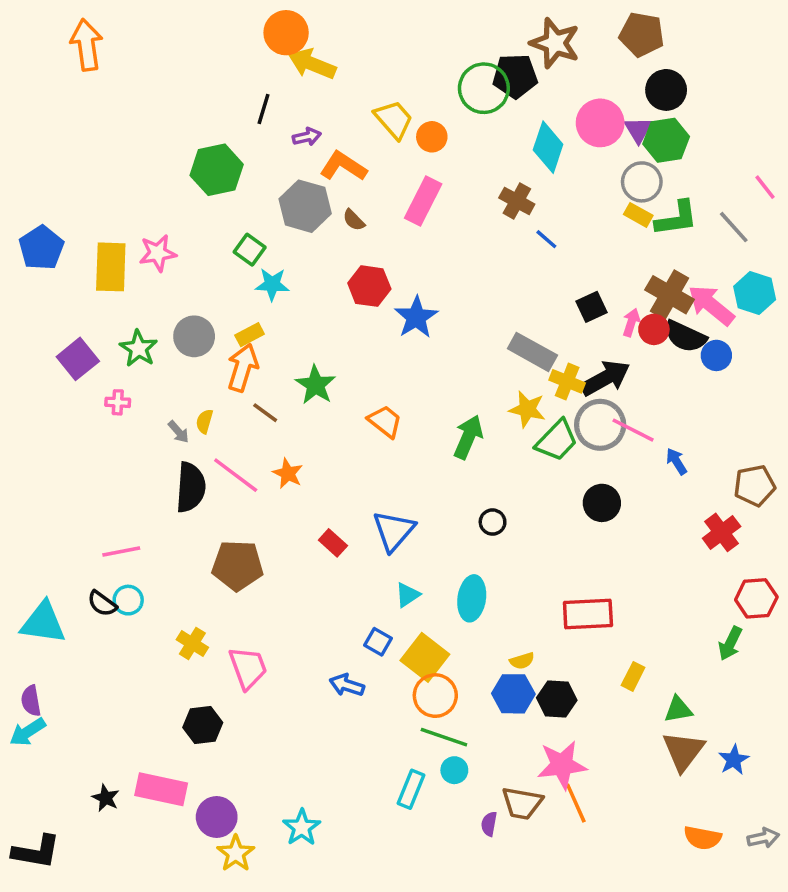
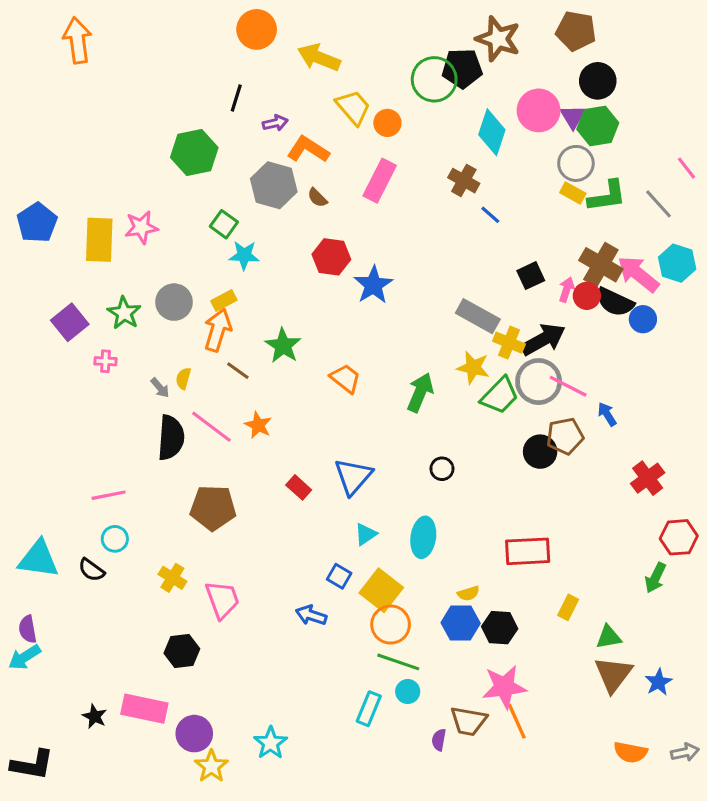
yellow arrow: (312, 64) -> (319, 57), moved
brown pentagon: (755, 486) -> (565, 436), moved
black semicircle: (102, 604) -> (91, 570), moved

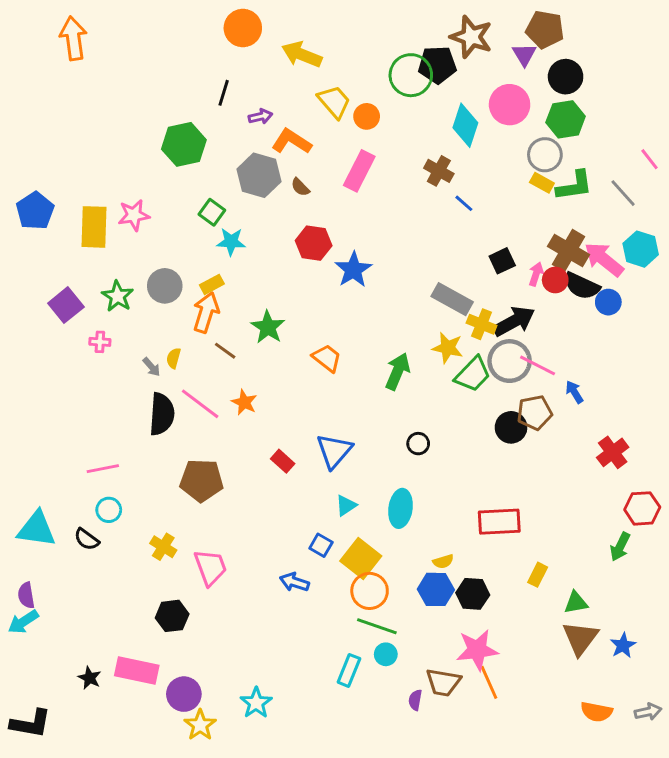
purple triangle: (573, 117) -> (524, 55), moved

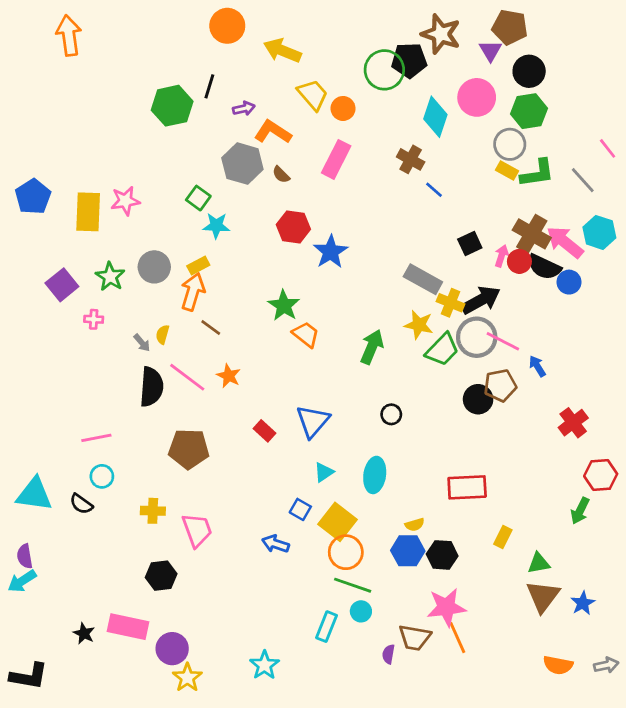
green hexagon: (184, 144) -> (172, 106), moved
green star: (268, 327) -> (284, 306), moved
yellow cross: (163, 547) -> (153, 511), turned -30
cyan star: (256, 703) -> (264, 665), moved

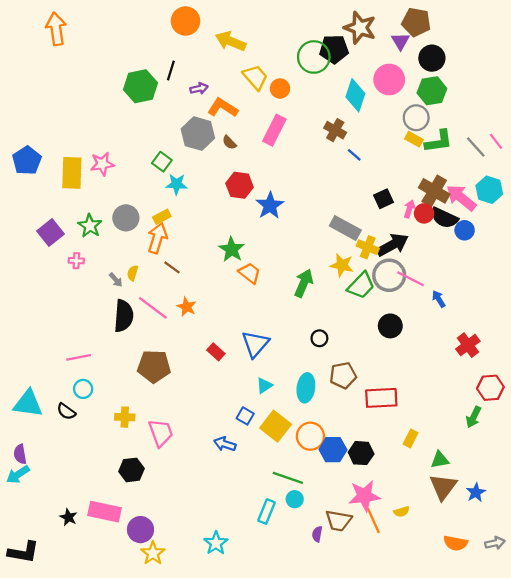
pink line: (608, 148) -> (496, 141), moved
brown pentagon: (500, 385) -> (343, 375), moved
yellow semicircle: (415, 525) -> (402, 512), moved
orange circle: (346, 552) -> (310, 436), moved

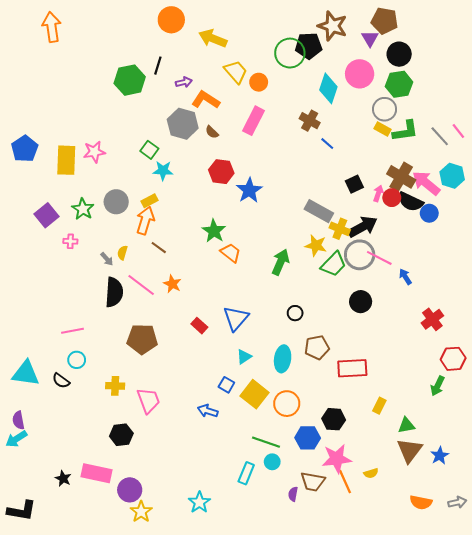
blue hexagon: (333, 450) -> (308, 438), moved

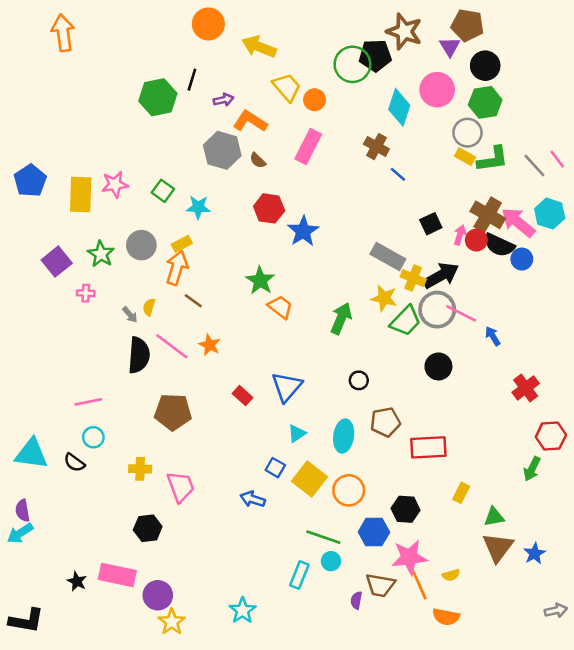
green square: (149, 150) -> (163, 191), moved
orange semicircle: (421, 502) -> (446, 617), moved

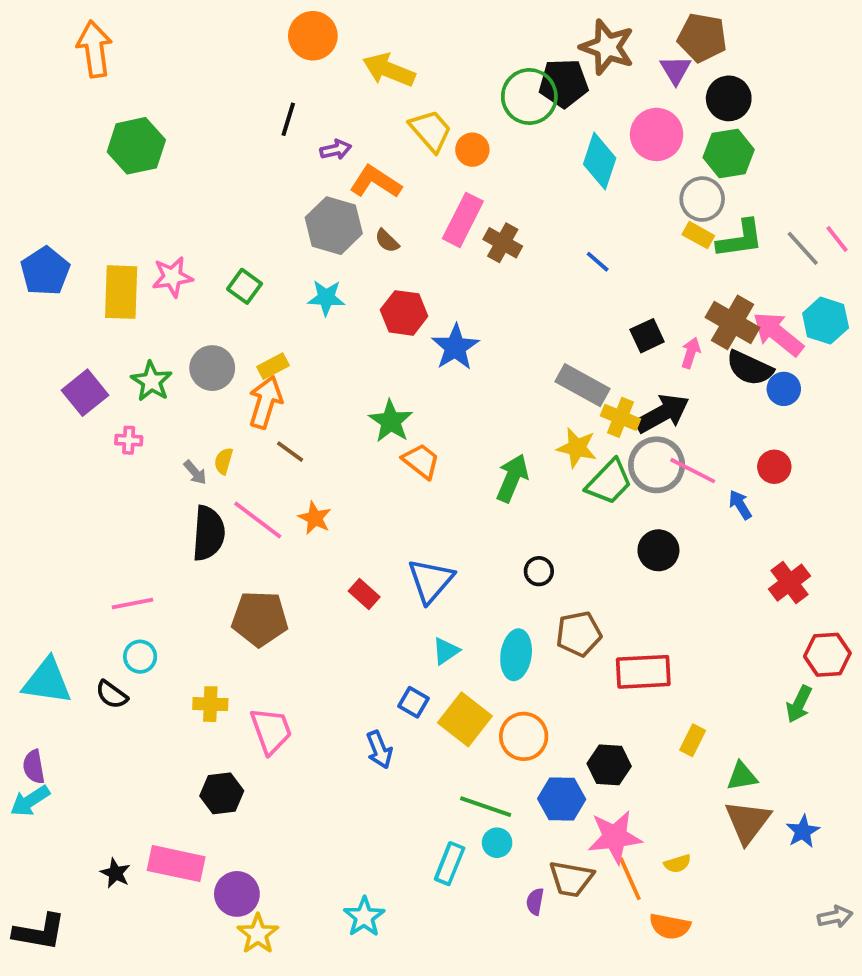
green hexagon: (158, 97) -> (136, 146), moved
brown cross: (376, 147) -> (503, 243), moved
cyan star: (198, 207) -> (326, 298), moved
red circle: (476, 240) -> (774, 467), moved
blue arrow: (253, 499) -> (379, 750), turned -130

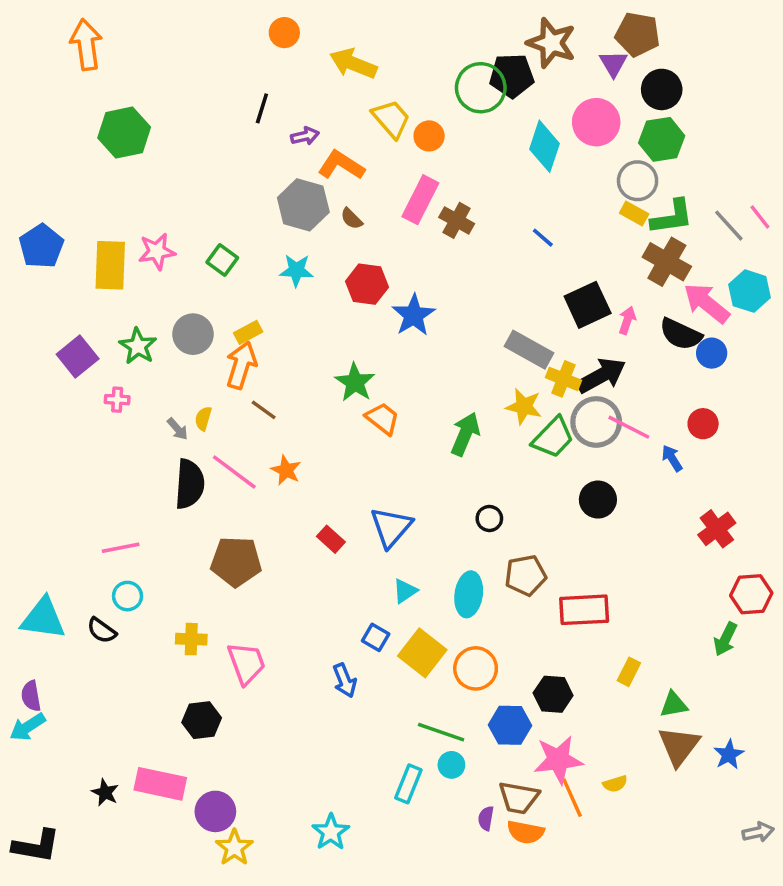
orange circle: (313, 36) -> (284, 33), size x0.7
brown cross: (733, 322) -> (667, 262), moved
black square: (647, 336) -> (588, 305), size x1.5
orange semicircle: (670, 926) -> (526, 832), moved

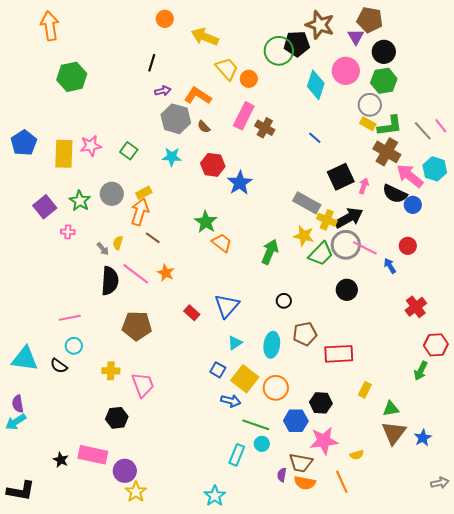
purple arrow: (305, 136) -> (163, 91), moved
blue arrow: (345, 680) -> (231, 401), moved, turned -54
orange line: (572, 798) -> (342, 482), moved
cyan star: (331, 832) -> (215, 496), moved

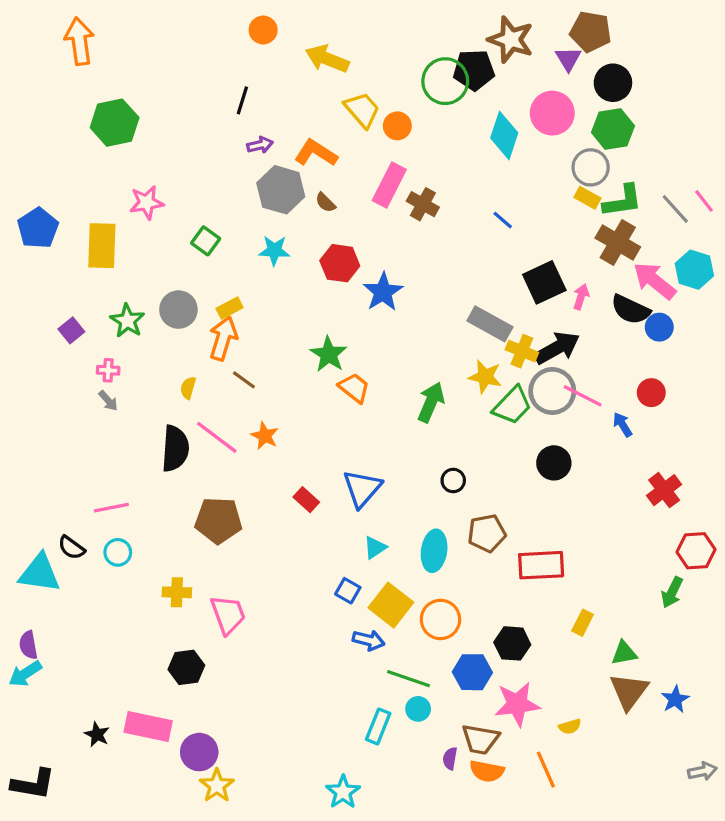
pink star: (91, 146) -> (147, 203), moved
purple square: (45, 207) -> (71, 330), size x0.7
gray arrow: (103, 249) -> (108, 401), moved
black semicircle: (59, 366) -> (71, 548), moved

